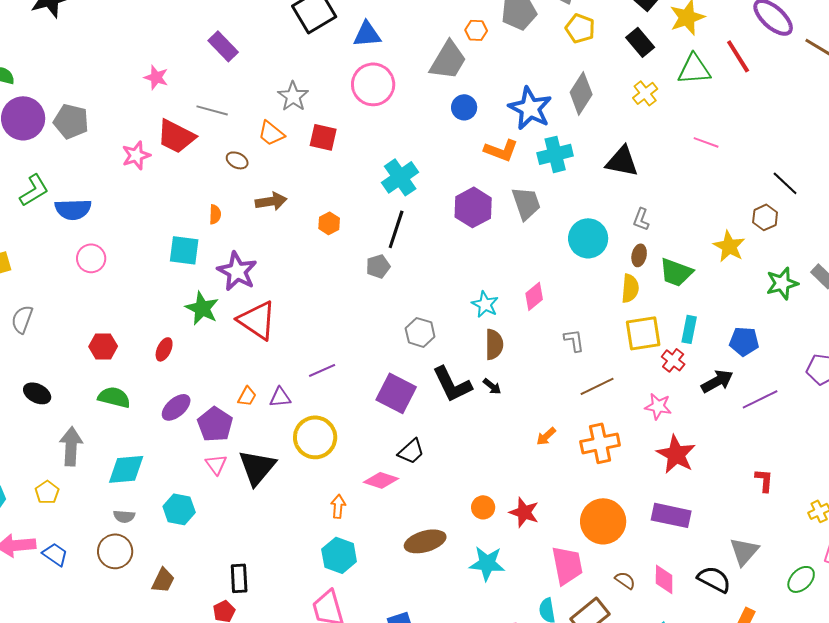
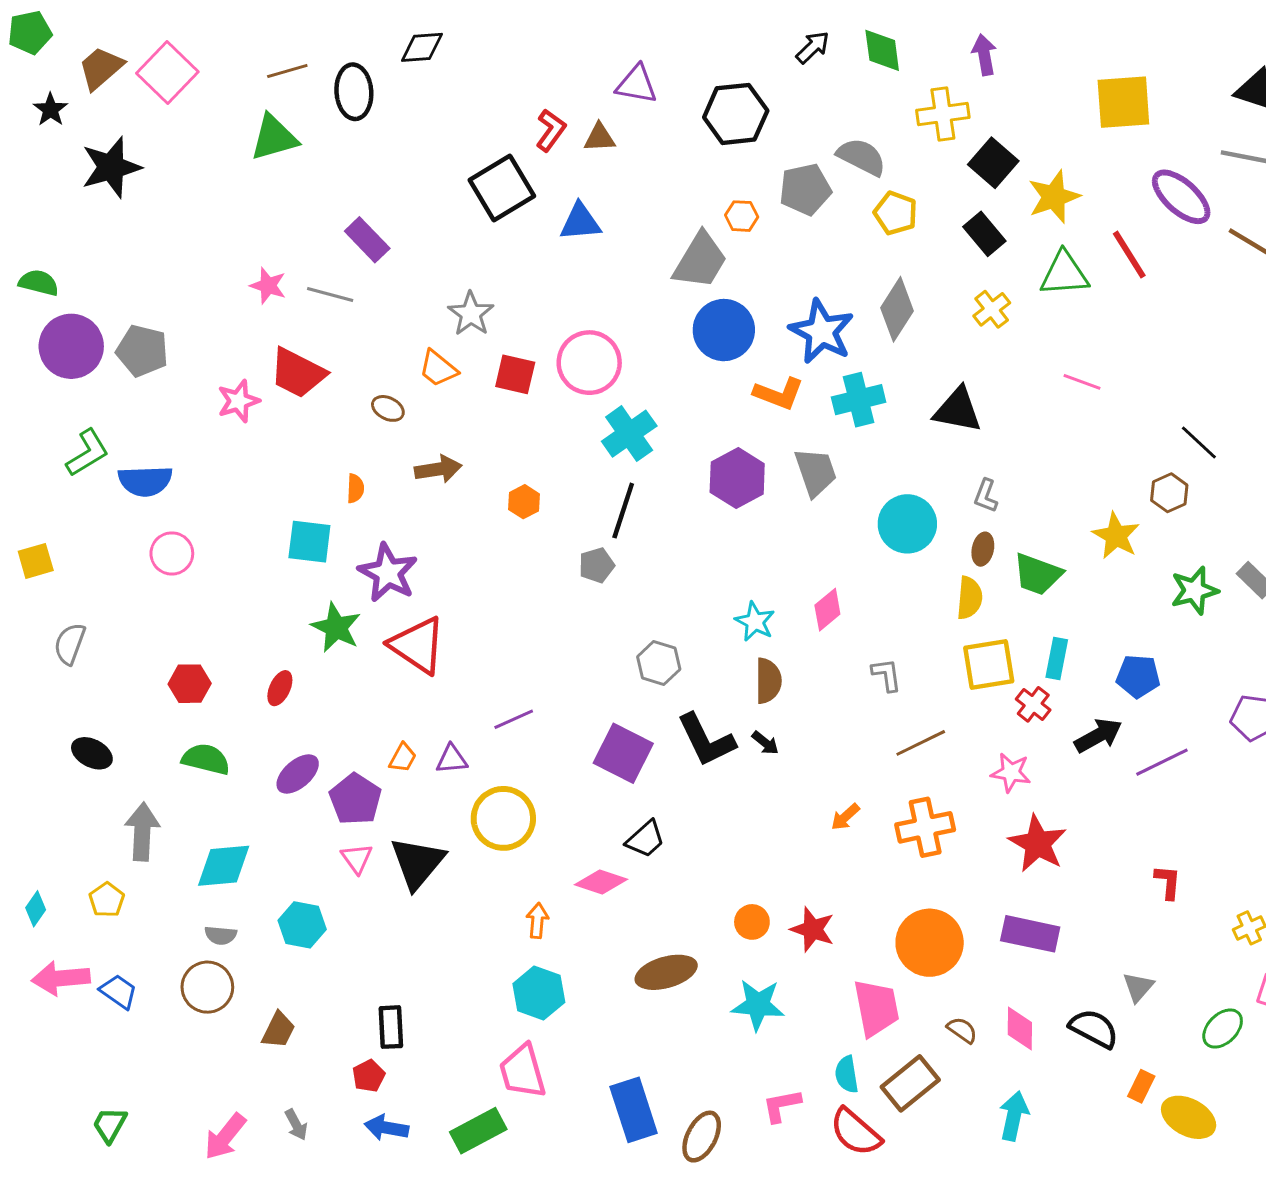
pink circle: (373, 84) -> (589, 363), moved
blue circle: (464, 107) -> (724, 330), size x1.6
gray line: (212, 110) -> (330, 295), moved
gray triangle: (744, 551) -> (1138, 987), size x0.7

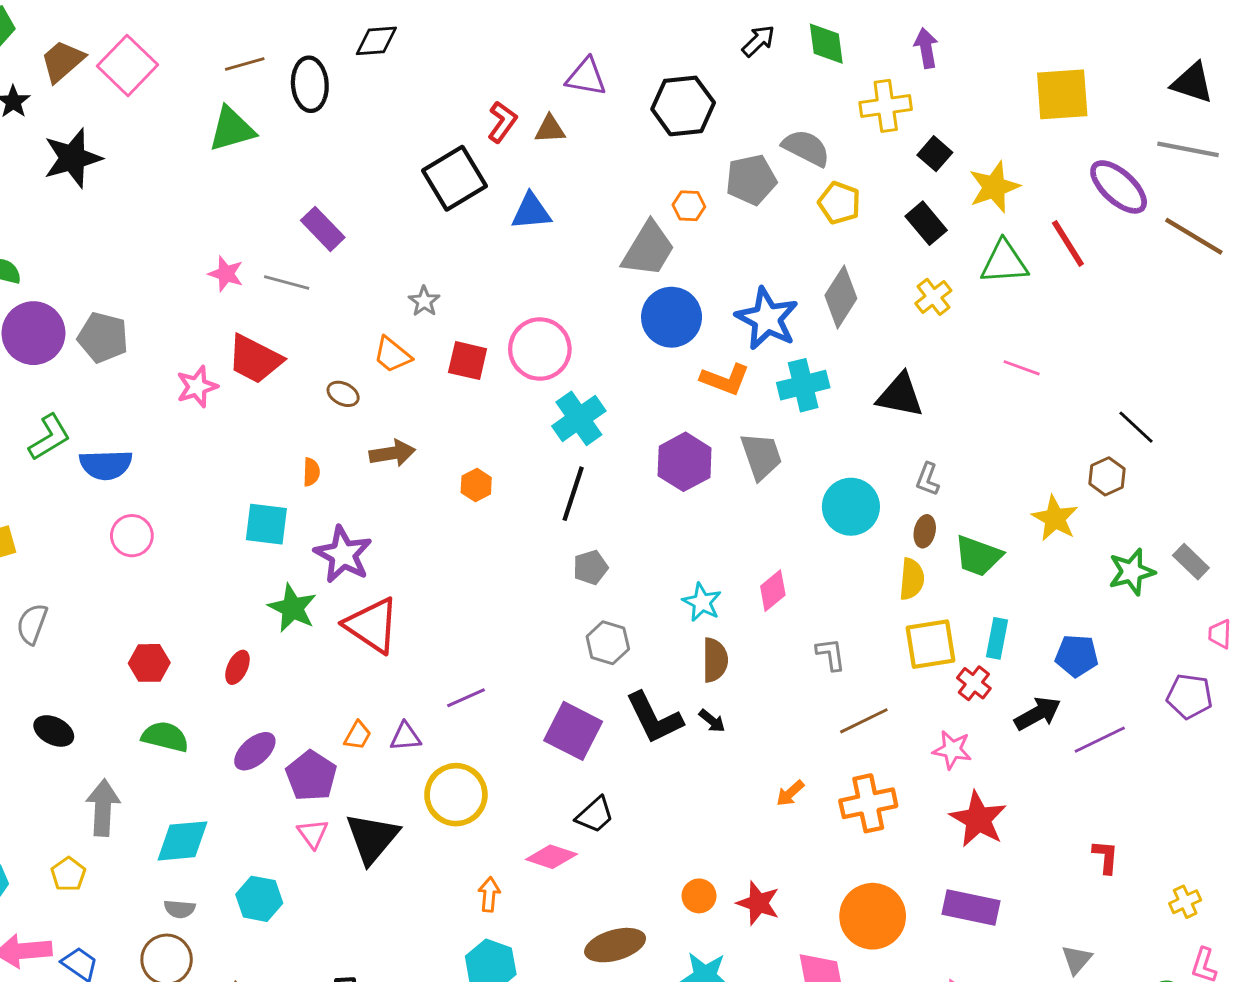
black square: (993, 163) -> (935, 154), size x0.7
gray star: (471, 314) -> (424, 301), size x0.7
gray pentagon: (597, 565) -> (590, 567), moved

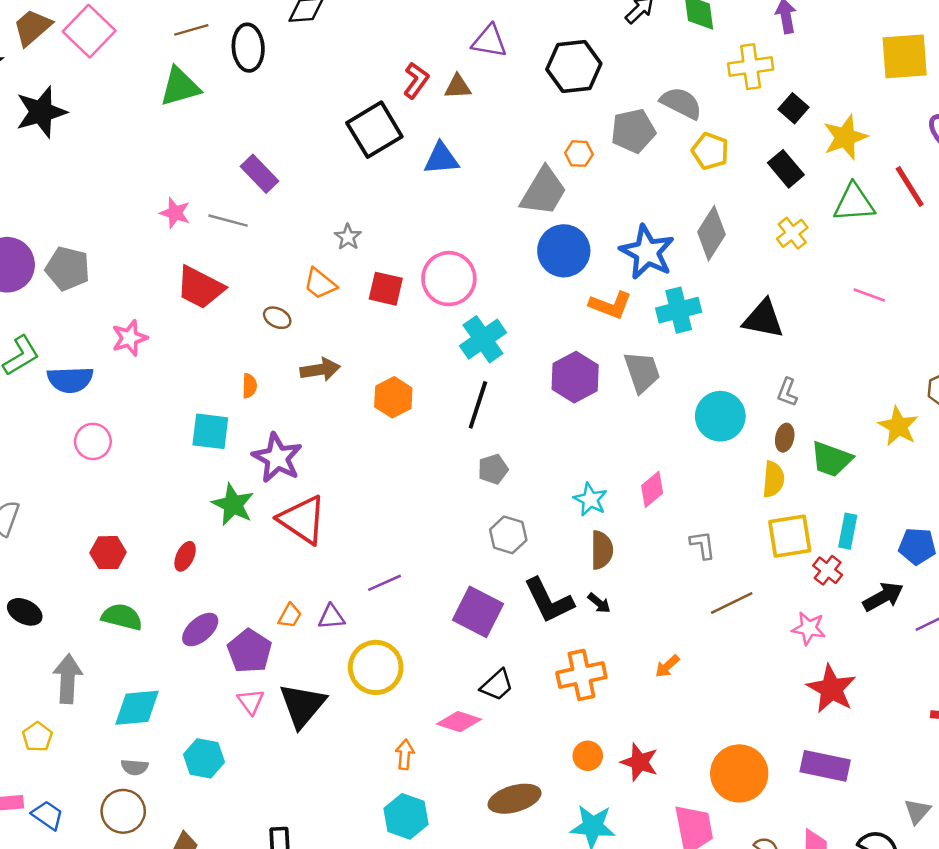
pink star: (197, 387) -> (129, 338), moved
orange hexagon: (476, 485) -> (393, 397), size x1.4
orange cross: (868, 803) -> (581, 675), moved

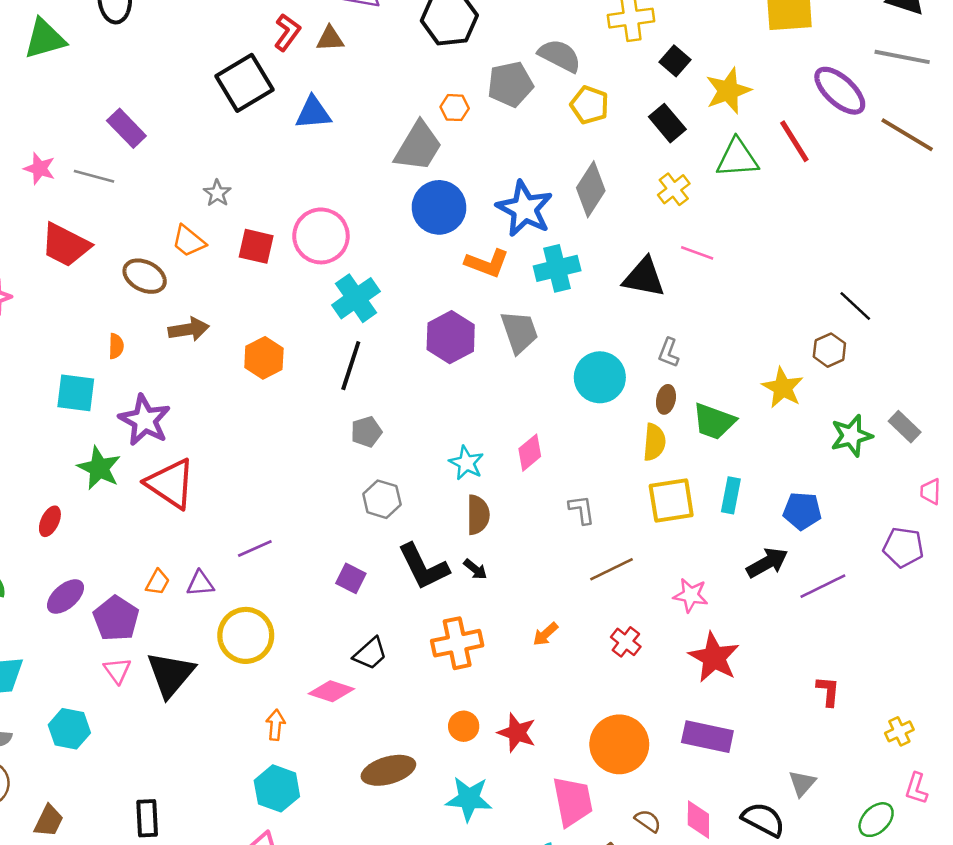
pink line: (869, 295) -> (697, 253), moved
brown ellipse: (277, 318) -> (145, 276), size x1.5
red cross: (828, 570) -> (626, 642), moved
purple square: (478, 612) -> (351, 578), size x0.6

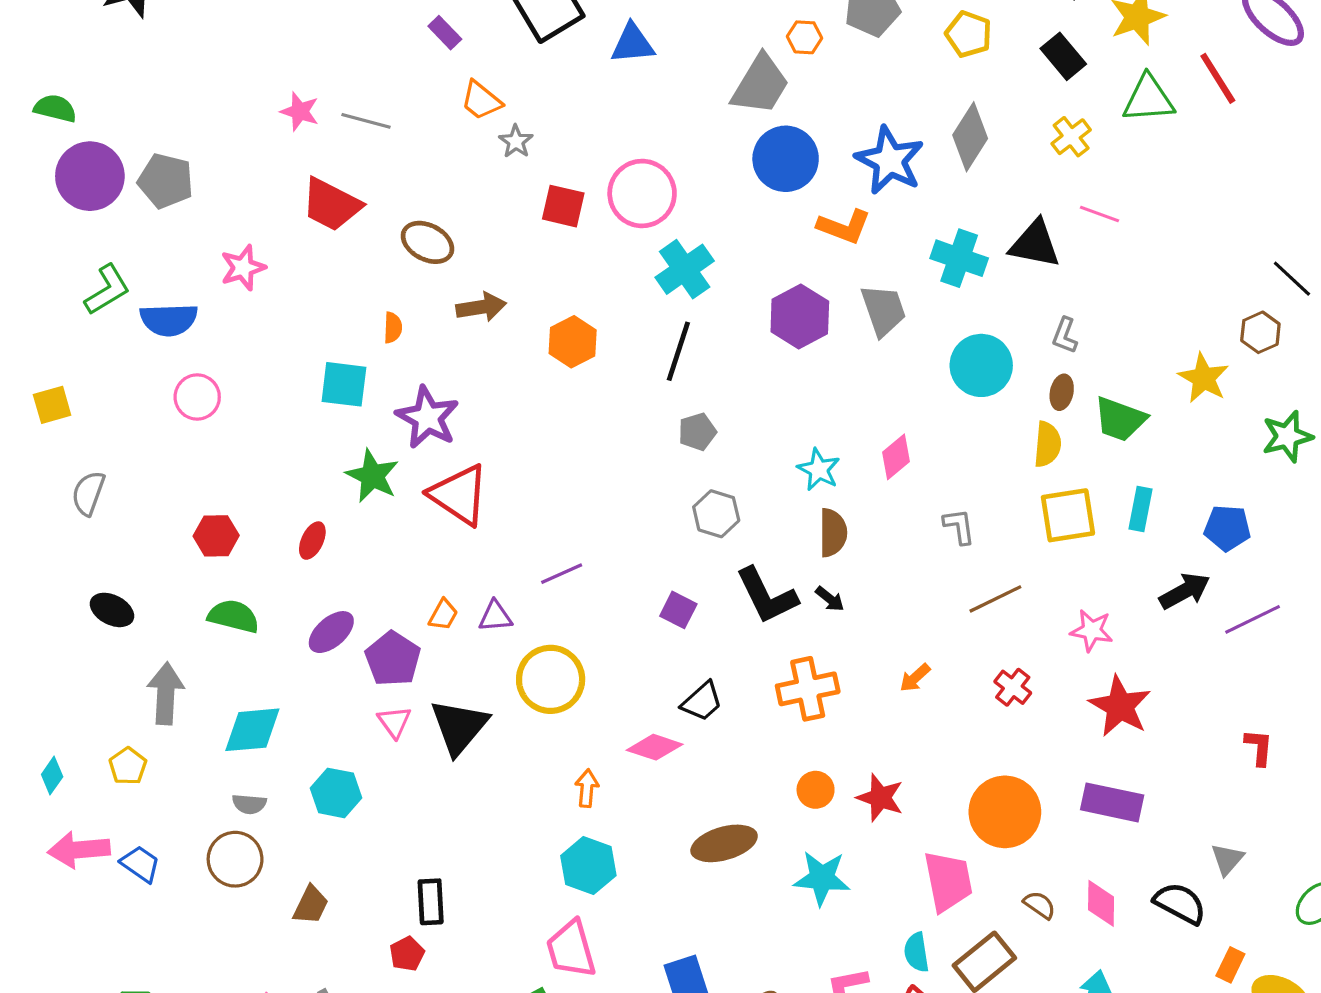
purple rectangle: (126, 128) -> (445, 33), moved, size x0.7
orange trapezoid: (189, 241) -> (481, 100), moved
cyan cross: (557, 268) -> (959, 258), moved, turned 33

